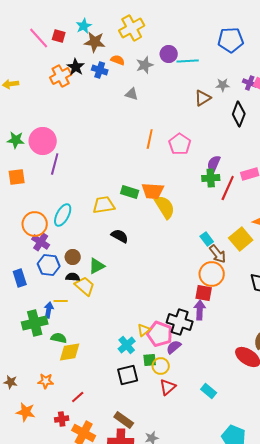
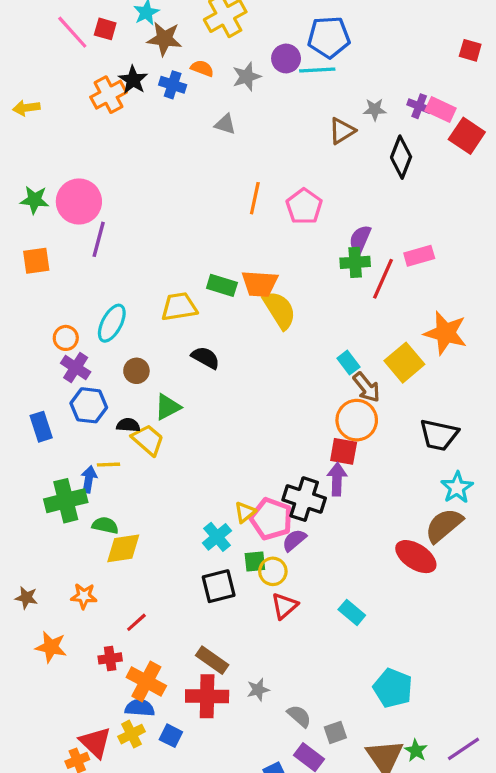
blue pentagon: (231, 40) -> (329, 37), moved
orange circle: (35, 224) -> (66, 338), size x0.6
brown circle: (73, 257) -> (136, 371), moved

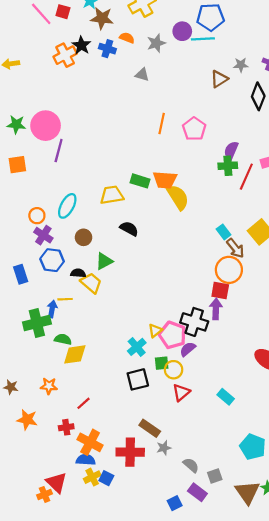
brown rectangle: (212, 660) -> (150, 428), moved
yellow cross: (132, 734) -> (92, 477), moved

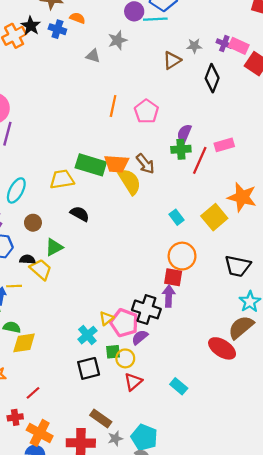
gray star: (156, 43) -> (118, 40), moved
green rectangle: (140, 181) -> (91, 165), size x1.5
brown arrow: (235, 248) -> (145, 164), moved
cyan pentagon: (253, 447) -> (144, 437), moved

